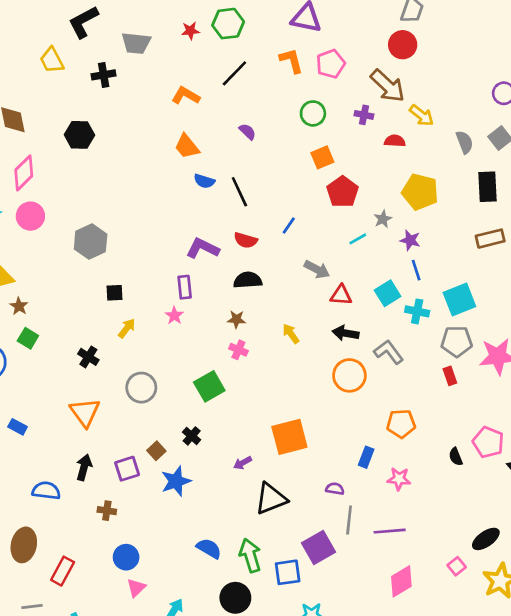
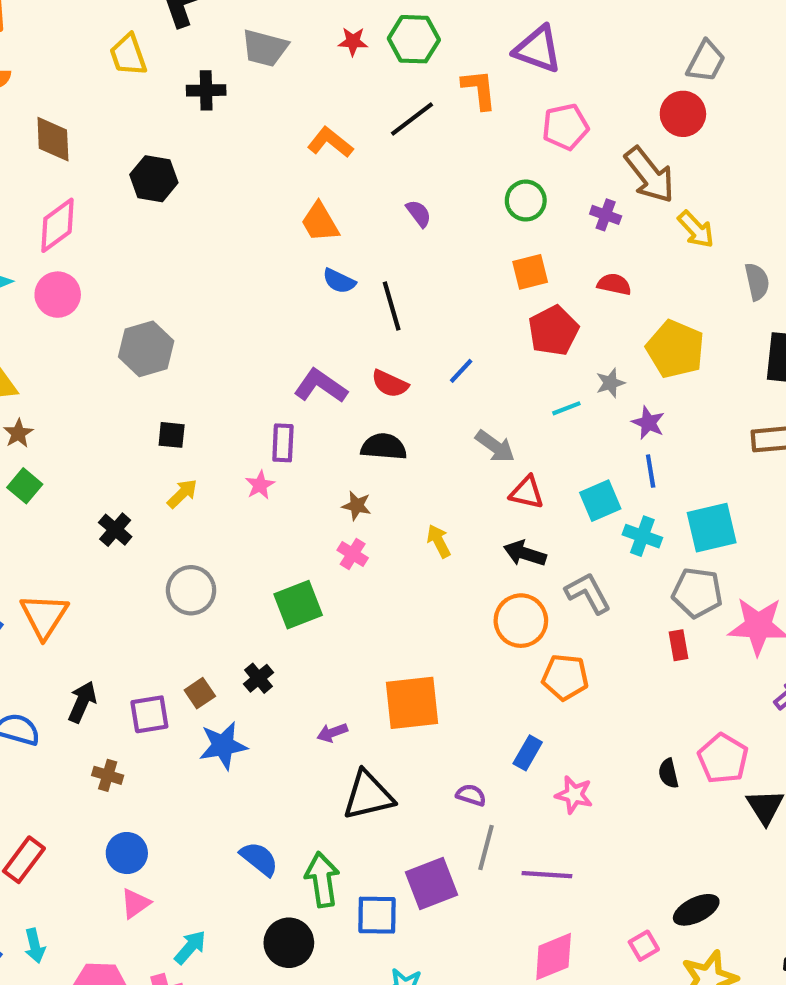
orange L-shape: (291, 61) -> (479, 89), moved
red semicircle: (395, 141) -> (614, 284), moved
orange triangle: (85, 412) -> (44, 616), moved
orange pentagon: (401, 424) -> (565, 677), moved

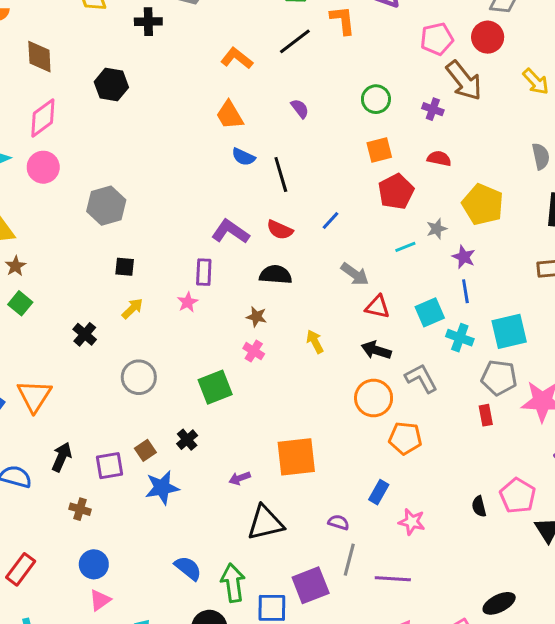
pink pentagon: (565, 127) -> (437, 39), moved
yellow arrow: (696, 229) -> (536, 82), moved

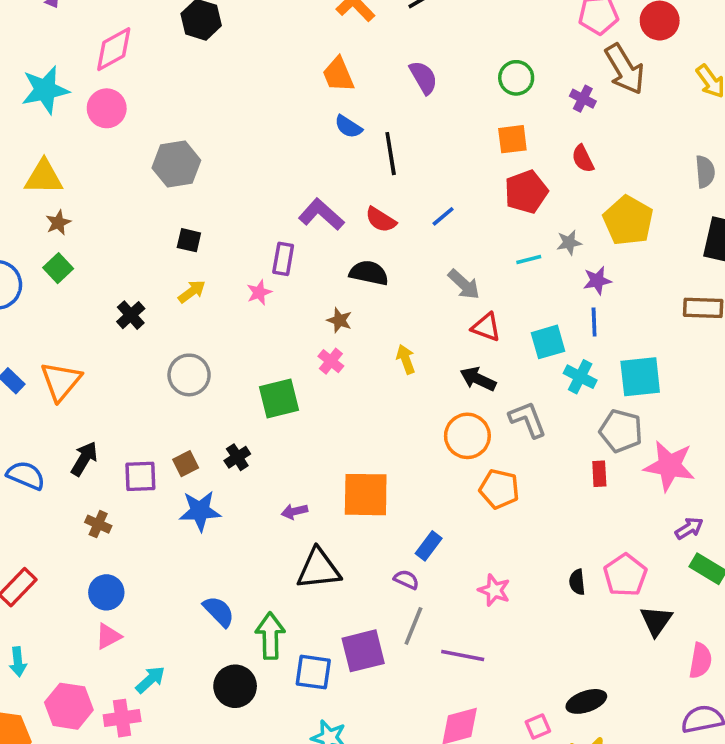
purple semicircle: (300, 109) -> (423, 77), size x1.4
red semicircle: (439, 158) -> (583, 159), turned -135
purple star: (464, 257) -> (597, 281), turned 30
blue rectangle: (379, 492) -> (429, 546), moved

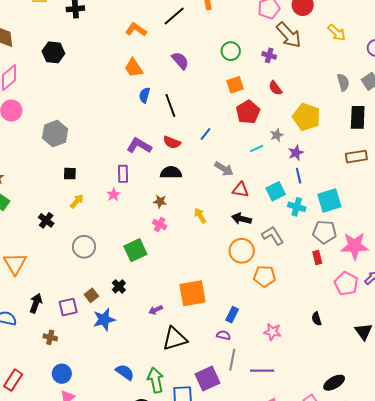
blue semicircle: (348, 127) -> (145, 95), turned 84
pink pentagon: (625, 575) -> (346, 284), moved

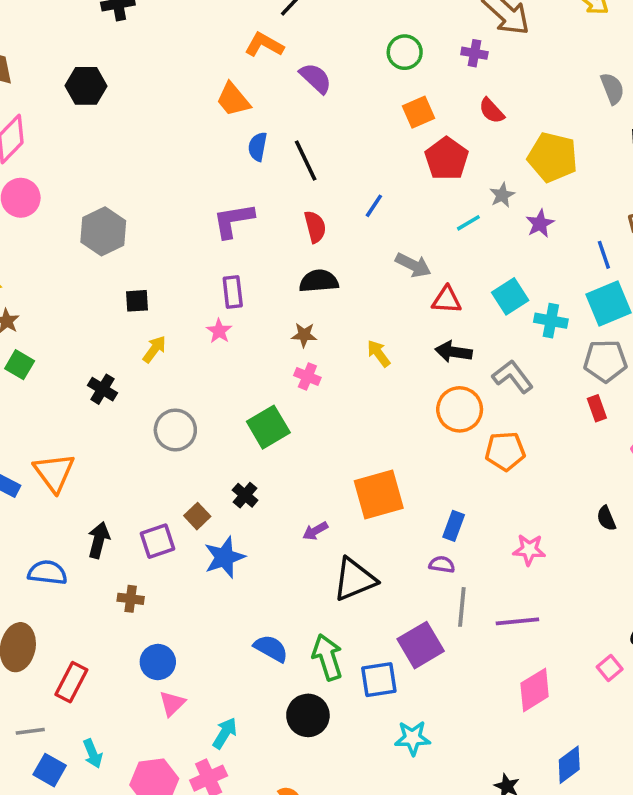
orange L-shape: (136, 30) -> (264, 45), moved
red semicircle: (172, 142) -> (315, 227), turned -120
purple L-shape: (139, 146) -> (233, 220), moved, turned -35
blue line: (299, 176) -> (604, 255), moved

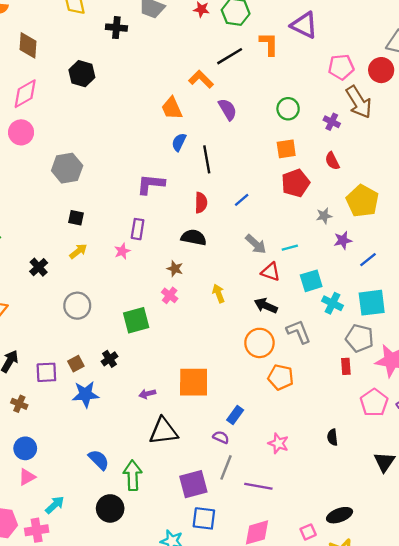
cyan line: (468, 223) -> (290, 248), moved
blue line: (604, 255) -> (368, 260), moved, turned 54
blue square: (379, 680) -> (204, 518), moved

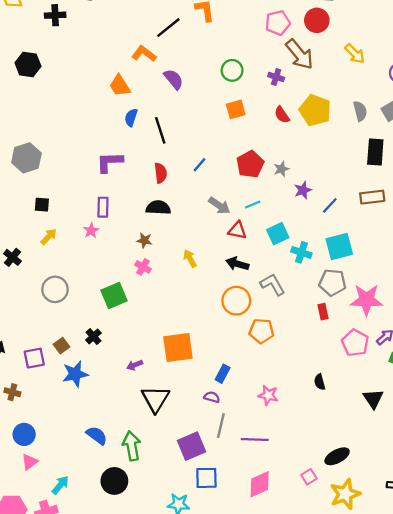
red pentagon: (296, 183) -> (250, 164), moved
yellow pentagon: (362, 201) -> (315, 110), moved
black triangle: (163, 431) -> (155, 399), turned -44

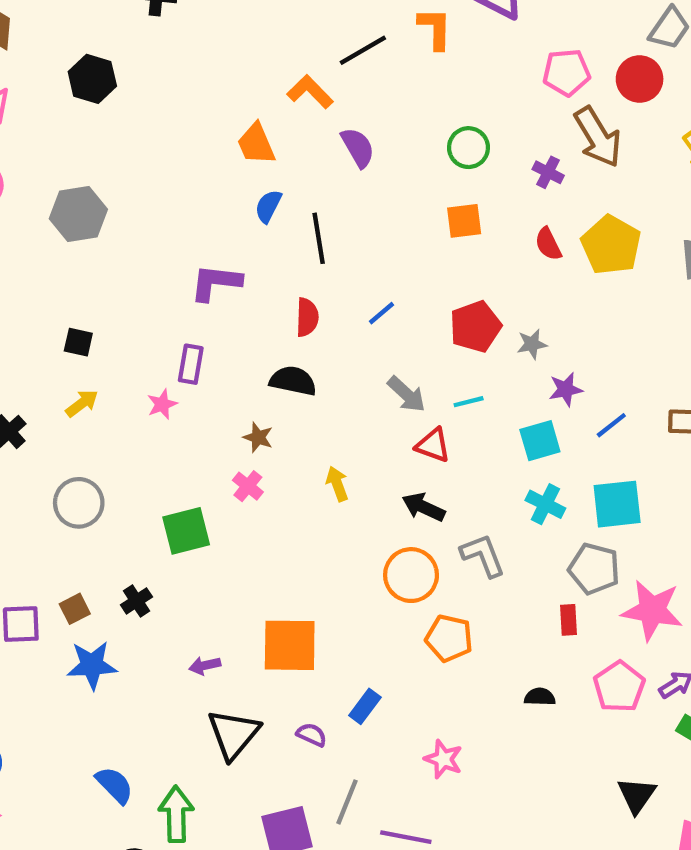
gray hexagon: (26, 158) -> (78, 214), moved
cyan square: (278, 234) -> (540, 441), moved
black semicircle: (320, 382) -> (540, 697), moved, turned 98
purple semicircle: (212, 397) -> (312, 735), moved

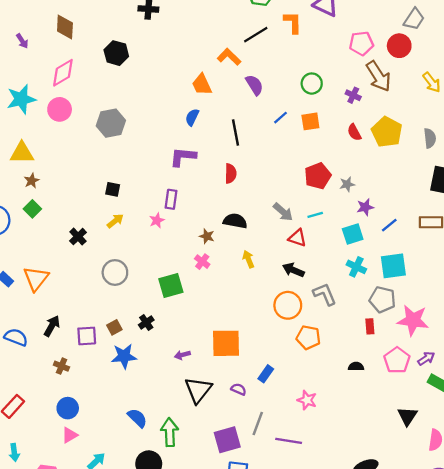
blue semicircle: (268, 206) -> (192, 117), moved
blue line: (381, 313) -> (281, 118), moved
black semicircle: (293, 381) -> (235, 221), moved

